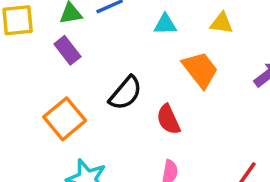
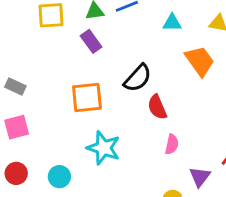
orange square: (65, 119) -> (87, 98), turned 32
red semicircle: (168, 119) -> (157, 107), moved

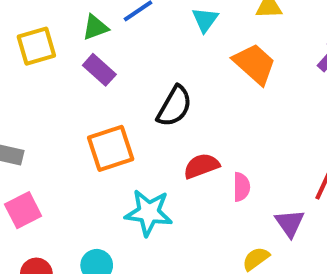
cyan triangle: (172, 23) -> (205, 20), turned -42
red semicircle: (157, 107) -> (201, 166), moved, turned 105

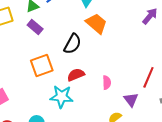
orange trapezoid: (254, 64) -> (96, 23), moved
red semicircle: (201, 166) -> (76, 75), moved

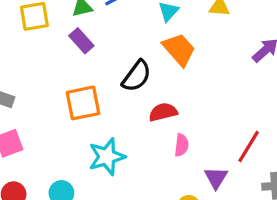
red semicircle: (76, 75) -> (163, 112), moved
cyan star: (61, 97) -> (107, 157), turned -30

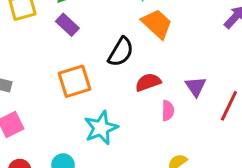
purple triangle: (216, 178) -> (196, 87), moved

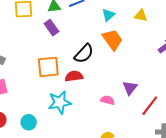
red semicircle: (148, 82) -> (74, 76), moved
pink semicircle: (168, 111) -> (108, 100), turned -88

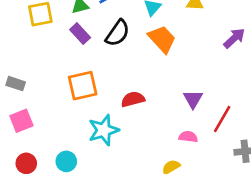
black semicircle: (84, 54) -> (118, 33), moved
red semicircle: (74, 76) -> (133, 99), moved
pink semicircle: (108, 100) -> (188, 137), moved

